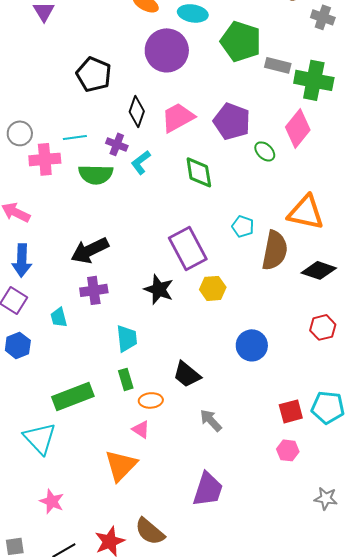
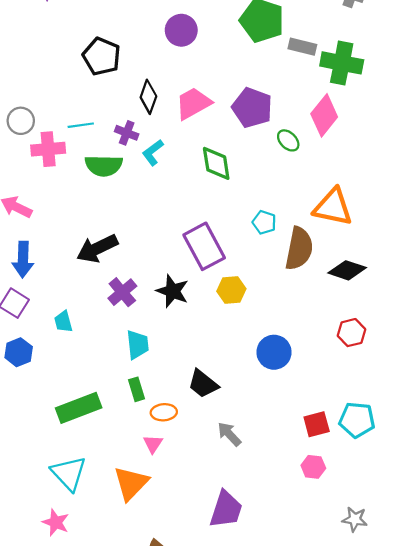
purple circle: (167, 50) -> (181, 30), size x0.7
purple cross: (94, 290) -> (122, 292), moved, turned -32
pink triangle: (141, 429) -> (153, 444), turned 30
cyan triangle: (40, 438) -> (69, 473), moved

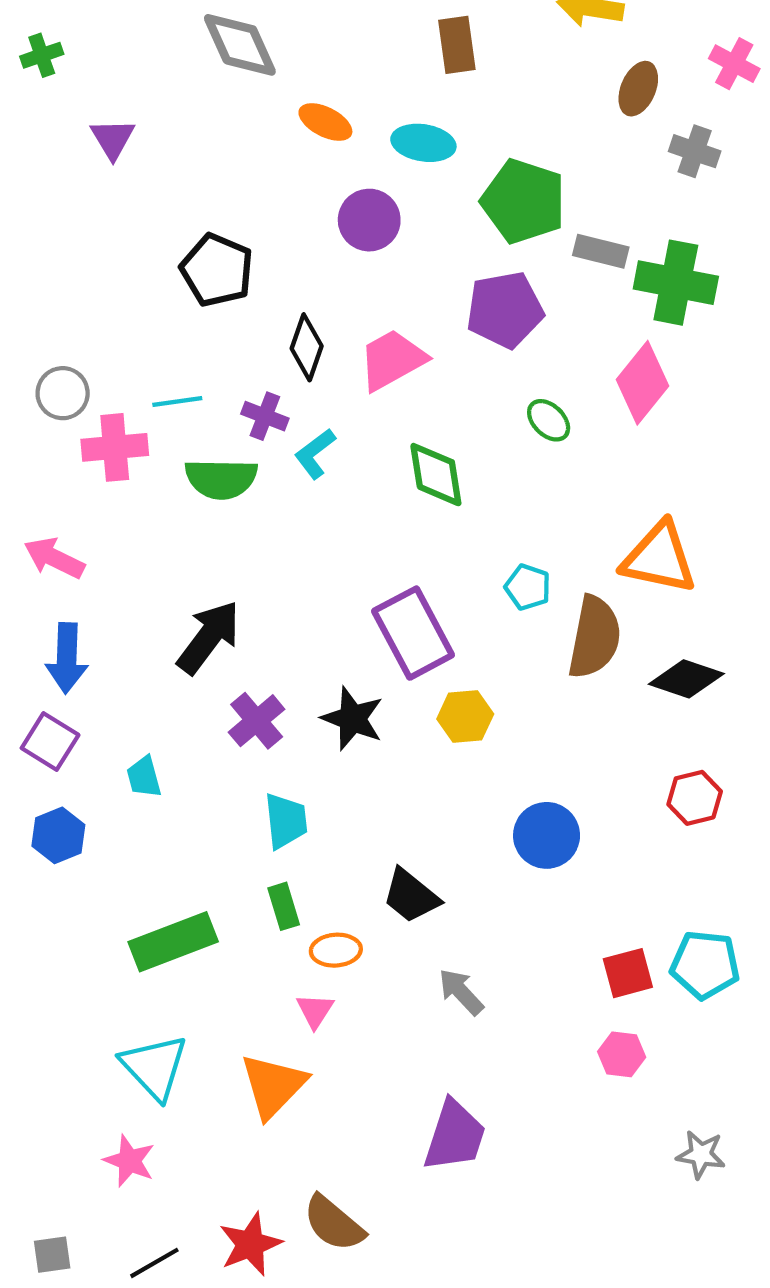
purple pentagon: (252, 108) -> (505, 310), moved, turned -30
green ellipse: (288, 140) -> (549, 420), moved
black arrow: (97, 249) -> (209, 637), turned 153

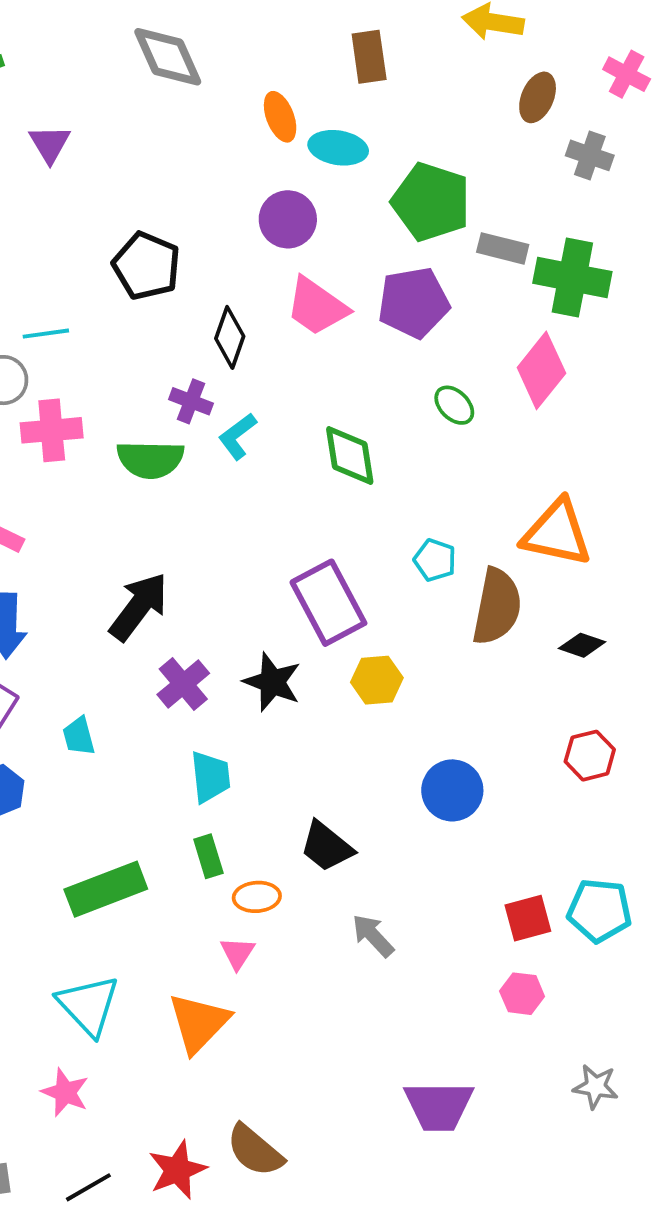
orange ellipse: (325, 122) -> (280, 117), moved, turned 42
pink trapezoid: (392, 360) -> (317, 306), moved, turned -116
cyan line: (177, 402) -> (46, 334), moved
black diamond: (686, 679) -> (582, 645), size x0.7
purple trapezoid: (455, 1136) -> (439, 1106), moved, turned 72

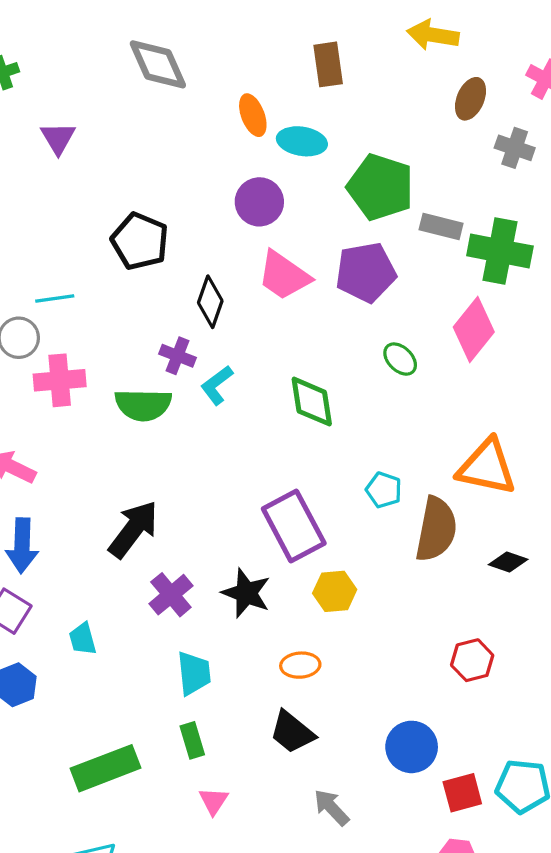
red hexagon: (590, 756) -> (472, 660), moved
blue circle: (452, 790) -> (412, 747), moved
orange ellipse: (257, 897) -> (300, 665), moved
pink triangle: (237, 953) -> (214, 801), moved

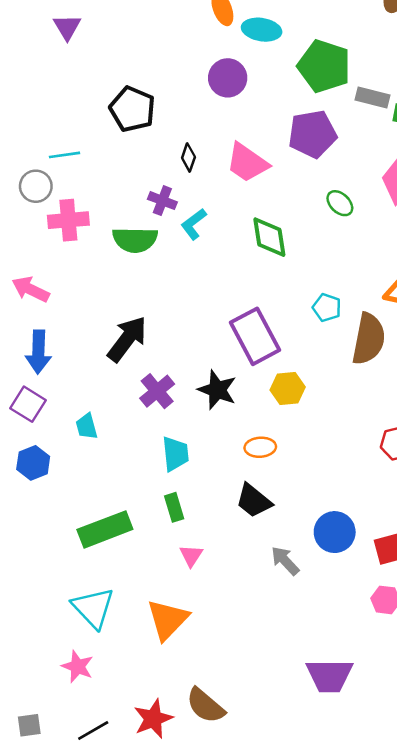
pink trapezoid: (284, 276) -> (247, 163), moved
black diamond: (210, 302) -> (188, 158), size x0.7
blue circle: (412, 747) -> (335, 532), moved

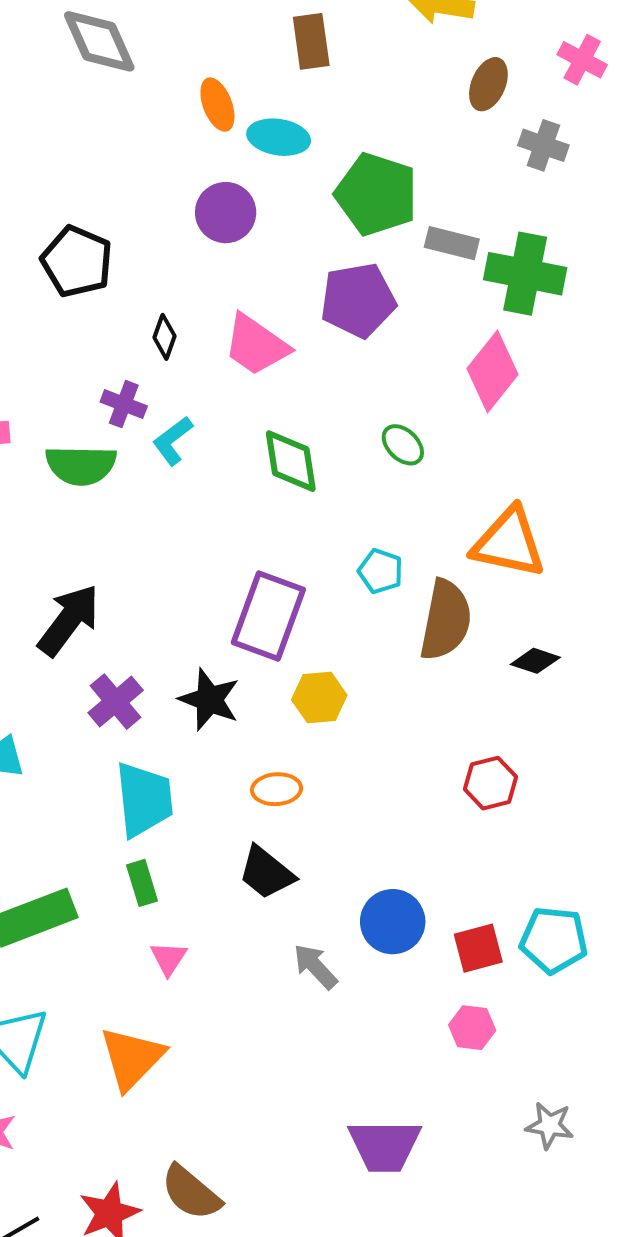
green ellipse: (340, 203) -> (403, 445), moved
purple rectangle: (255, 336) -> (268, 616), turned 48
cyan trapezoid: (175, 454) -> (144, 799), size x1.4

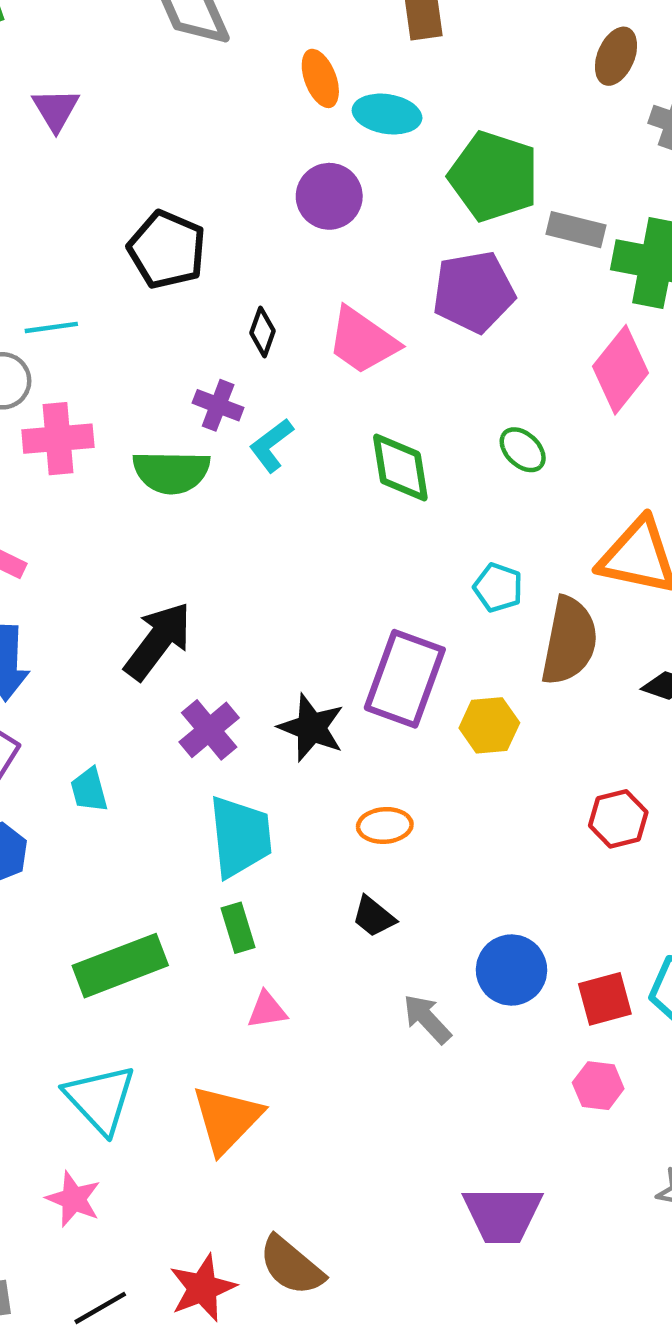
purple rectangle: (268, 616) -> (405, 679), moved
yellow hexagon: (319, 697) -> (489, 725), moved
black trapezoid: (266, 873) -> (374, 917), size x0.7
pink triangle: (169, 958) -> (267, 1010), turned 48

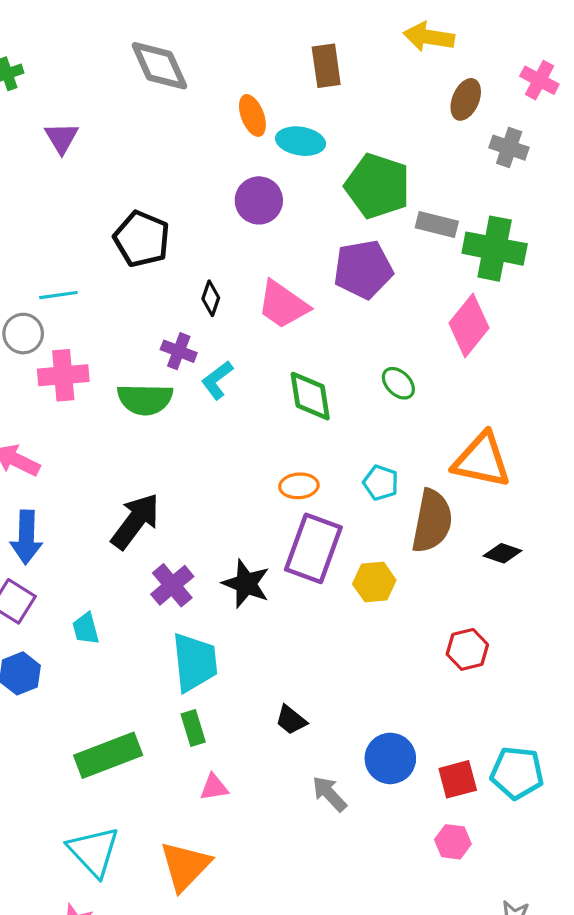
orange ellipse: (385, 825) -> (299, 486), moved

